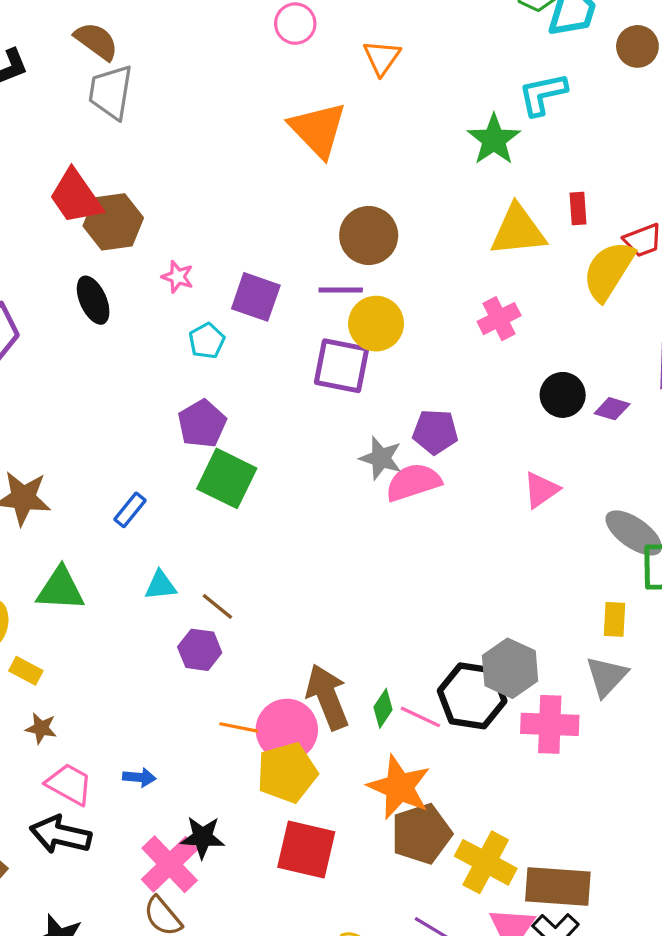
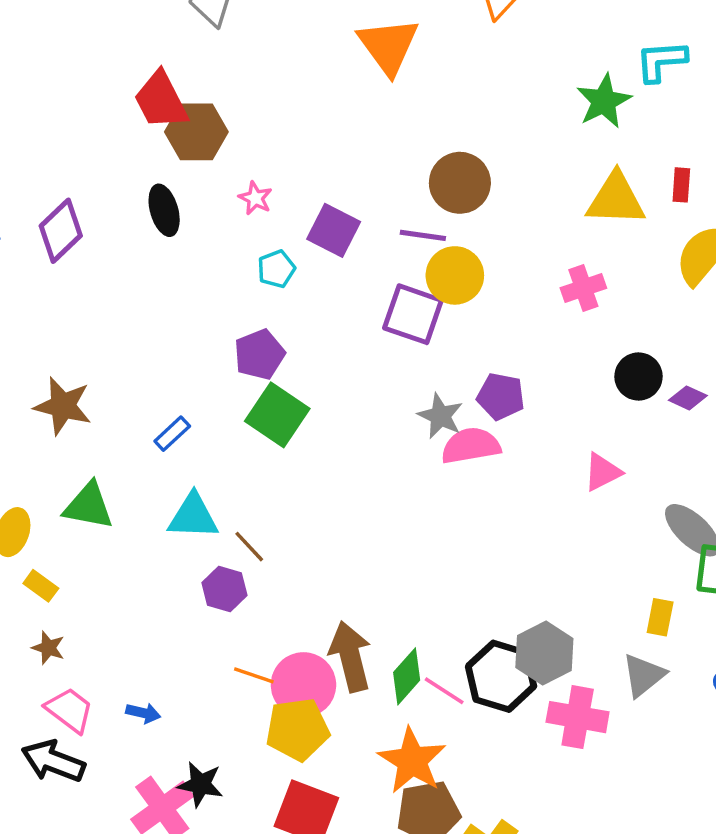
orange triangle: (318, 130) -> (388, 46), moved
cyan triangle: (161, 585) -> (193, 516), size x1.5
green diamond: (383, 708) -> (407, 676), size x1.4

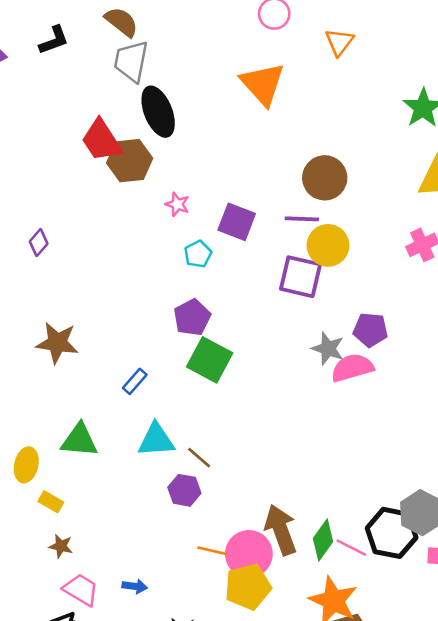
black ellipse: (164, 210) -> (158, 112), moved, size x1.4
purple diamond: (61, 231) -> (39, 243), size x0.6
brown star: (63, 406) -> (57, 343), moved

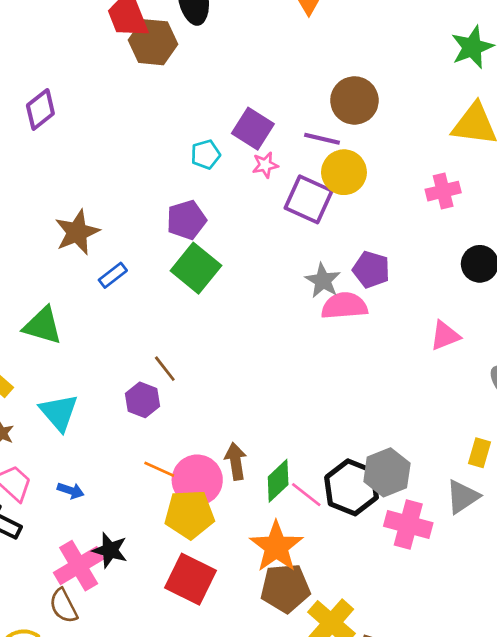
pink star: (177, 204) -> (265, 165), moved, turned 30
purple diamond: (39, 243) -> (40, 110), size x1.4
brown star: (57, 343) -> (77, 232), moved, turned 30
cyan triangle: (156, 440) -> (59, 412), moved, turned 42
brown arrow: (281, 530) -> (236, 461), size x0.7

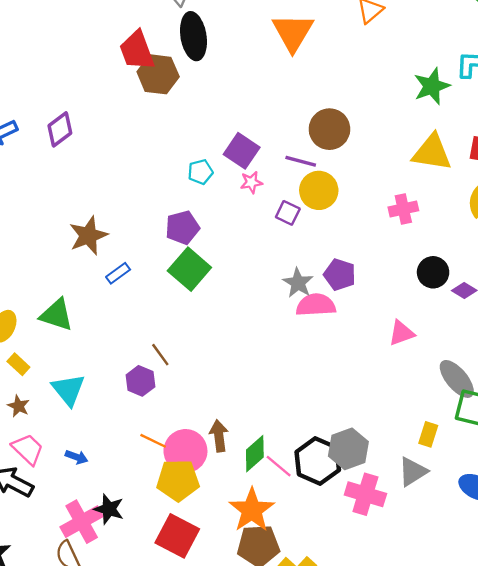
purple square: (309, 199) -> (288, 213), size x0.6

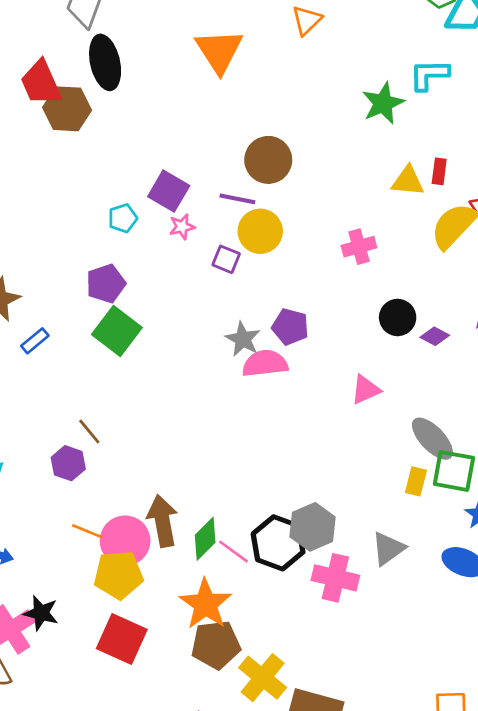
yellow triangle: (432, 152) -> (408, 181), moved, size x0.7
yellow rectangle: (428, 434) -> (416, 481), moved
brown arrow: (219, 436) -> (163, 521), size x1.4

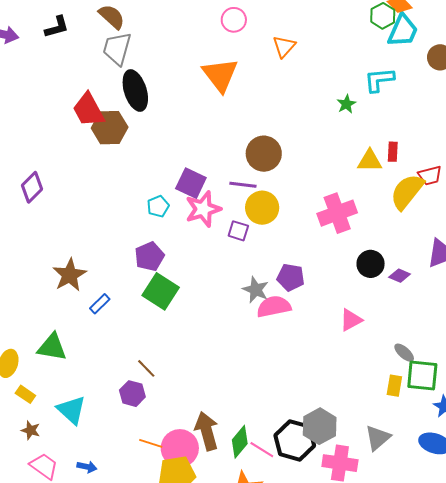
green star: (383, 103) -> (346, 104), size x0.6
pink star: (182, 227) -> (203, 209), size x1.8
pink cross: (359, 247) -> (337, 213), size x1.5
gray ellipse: (432, 439) -> (404, 353), size x0.6

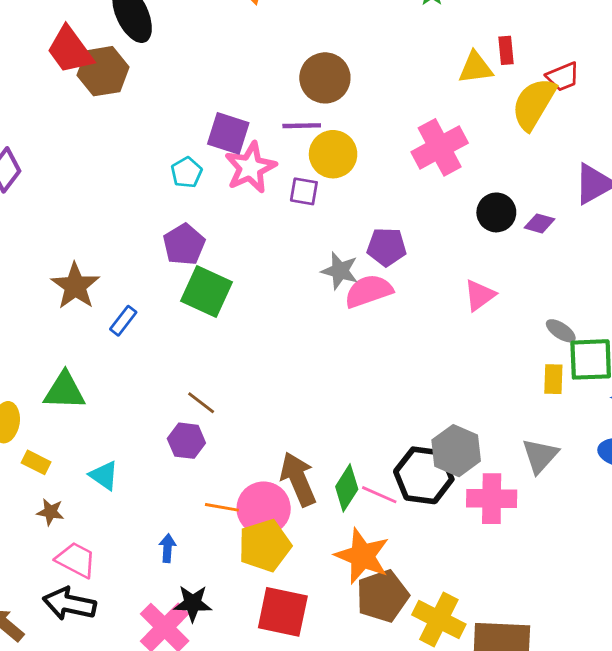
cyan triangle: (72, 410) -> (104, 476), size x0.7
blue arrow: (87, 467) -> (167, 548), moved, turned -90

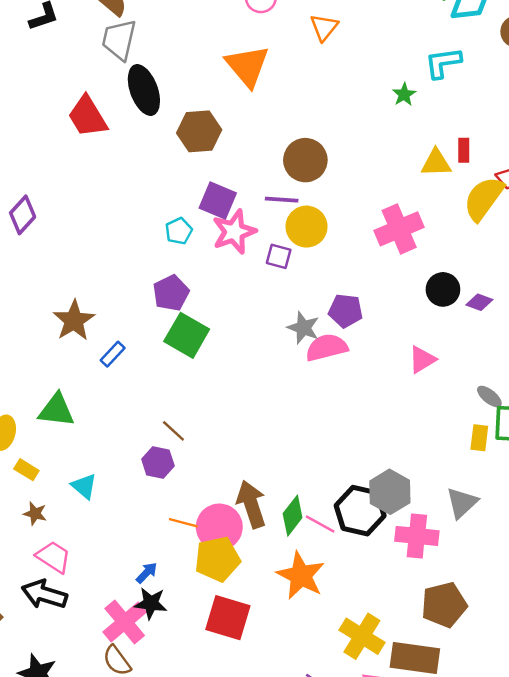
brown hexagon: (103, 71) -> (199, 131), moved
blue arrow: (167, 548) -> (147, 573), moved, turned 35
brown pentagon: (382, 596) -> (444, 605), moved

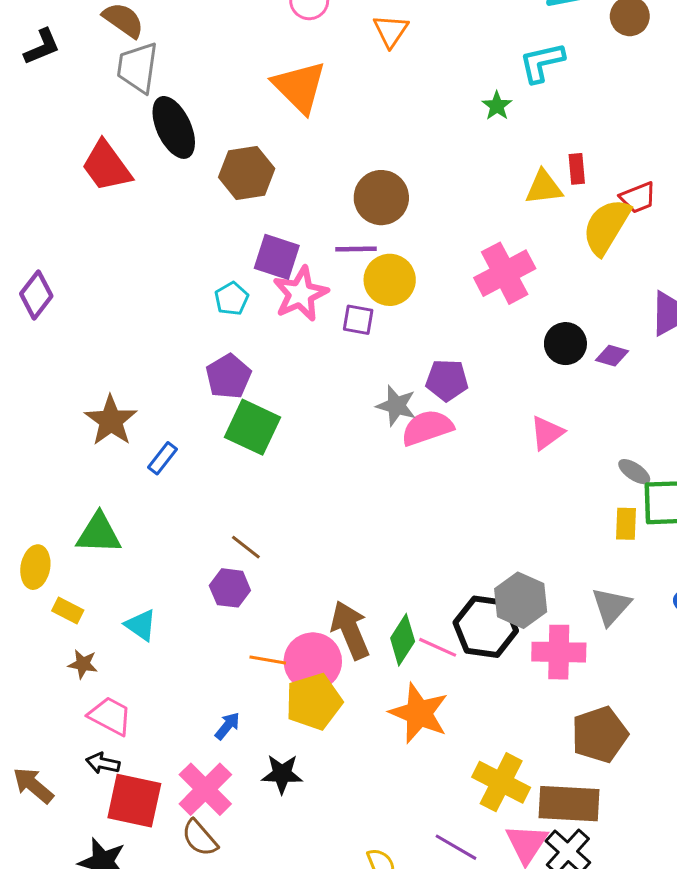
black arrow: (44, 594) -> (103, 763), size x0.6
black star: (151, 603) -> (282, 774), moved
red square: (228, 618) -> (134, 801), moved

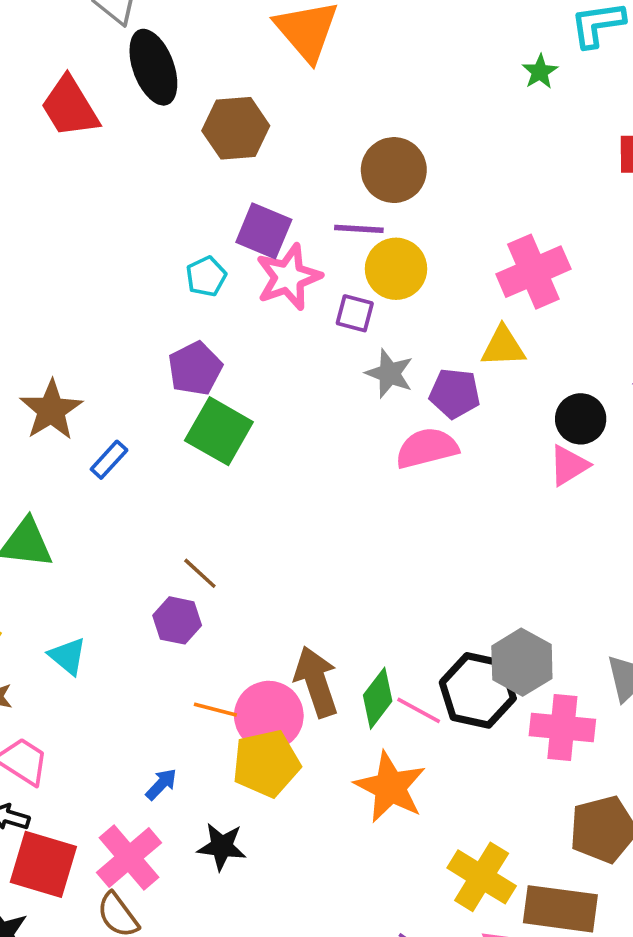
yellow triangle: (544, 187) -> (503, 347), moved
black circle: (565, 344) -> (581, 419), moved
gray star: (396, 406) -> (389, 373), moved

